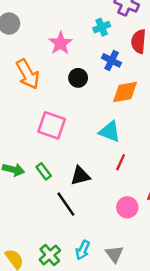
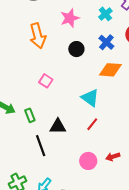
cyan cross: (102, 27) -> (105, 14), turned -32
pink square: (52, 125) -> (46, 81), size x0.6

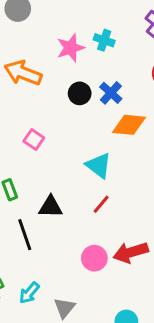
cyan cross: (105, 14) -> (104, 40), moved, turned -32
orange arrow: (38, 36) -> (23, 73), turned 125
blue cross: (106, 42) -> (111, 93), moved
red arrow: (113, 157) -> (131, 252), size x1.6

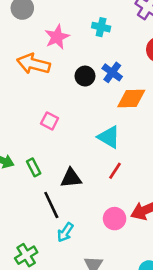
pink star: (71, 48) -> (57, 37), moved
cyan arrow: (29, 293) -> (65, 232), moved

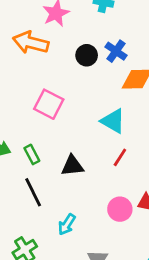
pink square: (50, 121) -> (49, 104), size x1.5
black line: (51, 205) -> (33, 192), moved

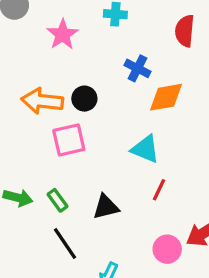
orange arrow: (31, 43) -> (42, 101), moved
black circle: (87, 55) -> (84, 99), moved
pink square: (49, 104) -> (69, 140), turned -32

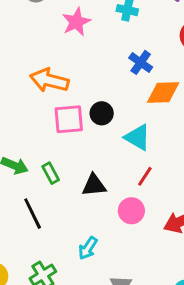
black circle: (84, 99) -> (102, 113), moved
black line: (65, 243) -> (33, 214), moved
pink circle: (167, 249) -> (131, 211), moved

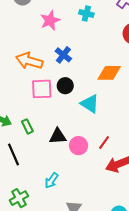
blue cross: (141, 62) -> (63, 55), moved
red line: (145, 176) -> (104, 142), moved
pink circle: (131, 211) -> (78, 146), moved

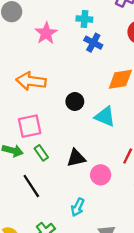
blue cross: (63, 55) -> (93, 43), moved
pink square: (42, 89) -> (30, 126), moved
pink circle: (78, 146) -> (101, 175), moved

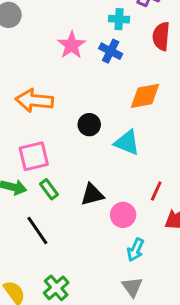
cyan cross: (84, 19) -> (119, 19), moved
pink star: (46, 33) -> (72, 45), moved
cyan arrow: (78, 207) -> (136, 250), moved

